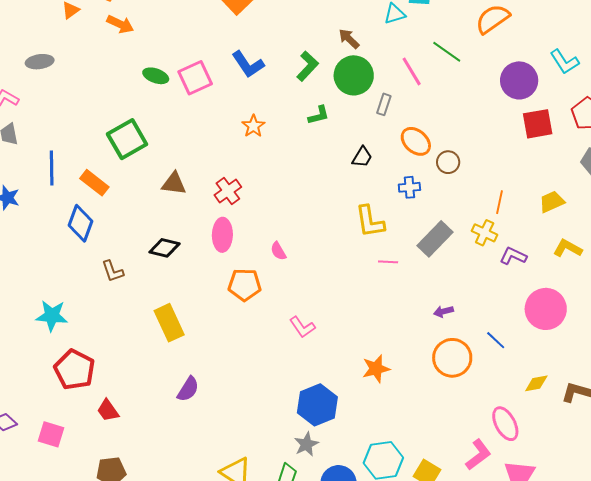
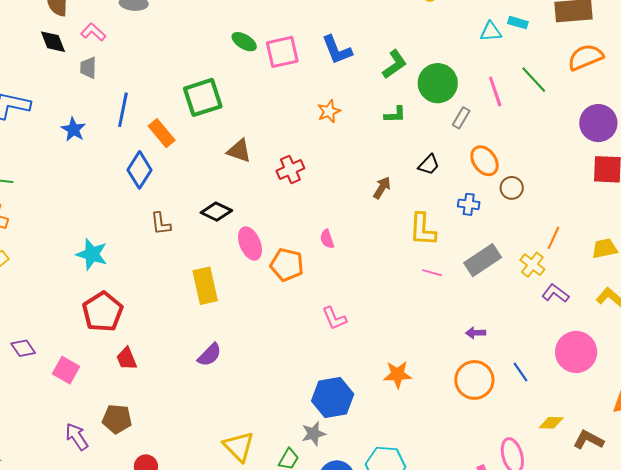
brown arrow: (349, 39) -> (382, 188), moved, turned 65
pink ellipse: (222, 235) -> (250, 244), moved, turned -36

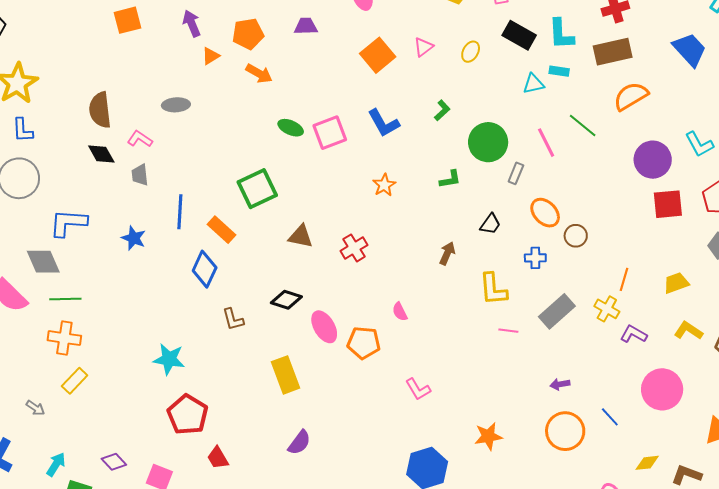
green L-shape: (395, 64) -> (442, 110), moved, size x0.7

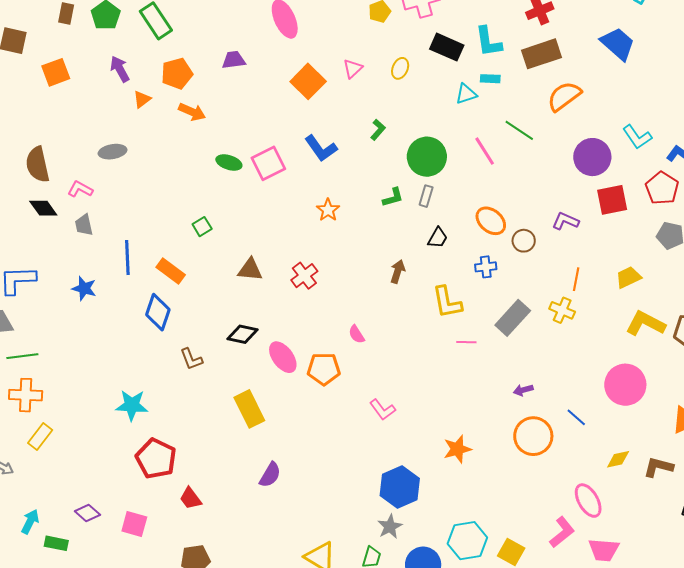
gray rectangle: (516, 173) -> (426, 196), moved
green square: (257, 189) -> (202, 227), size x0.5
yellow L-shape: (688, 331) -> (646, 324), size x1.4
purple L-shape: (634, 334) -> (565, 221), moved

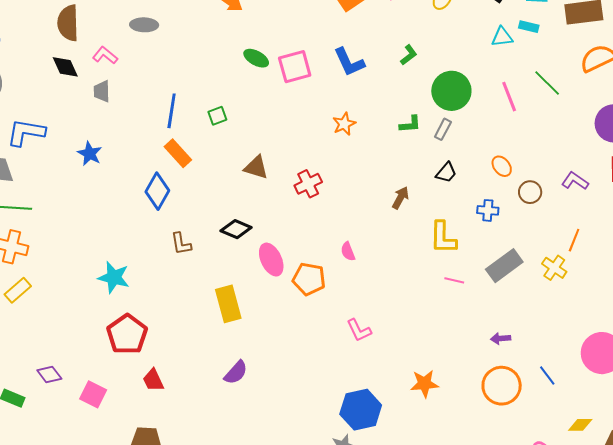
orange ellipse: (491, 221) -> (502, 166), size x0.7
blue line: (127, 258) -> (172, 111), moved

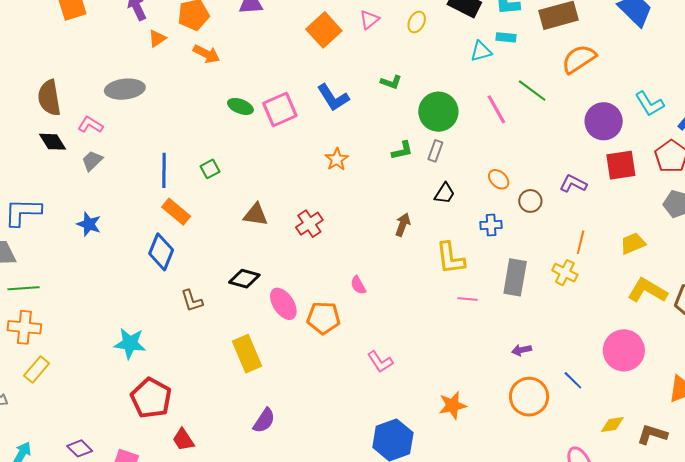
gray ellipse: (144, 25) -> (125, 89), size x1.4
green L-shape: (409, 55) -> (391, 82), turned 65
gray trapezoid: (102, 91) -> (92, 161), turned 55
gray rectangle: (504, 266) -> (515, 277), turned -36

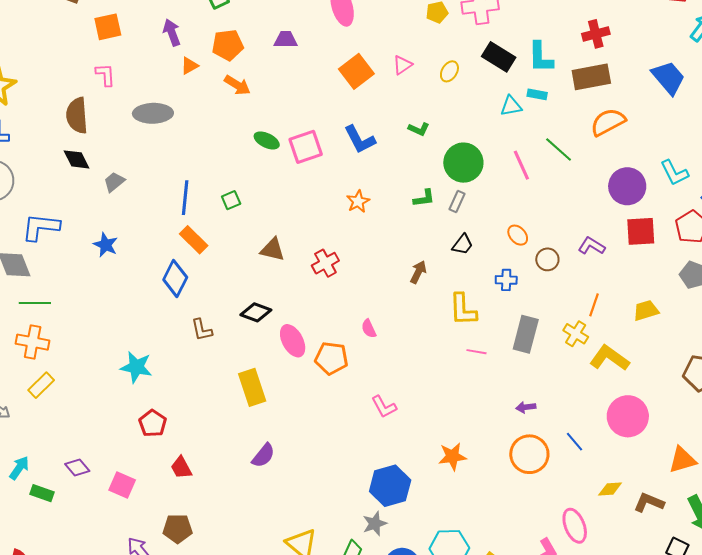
pink L-shape: (90, 125) -> (105, 75), moved, turned 50
yellow L-shape: (647, 290) -> (609, 358), moved
red pentagon: (151, 398) -> (153, 423), size x0.7

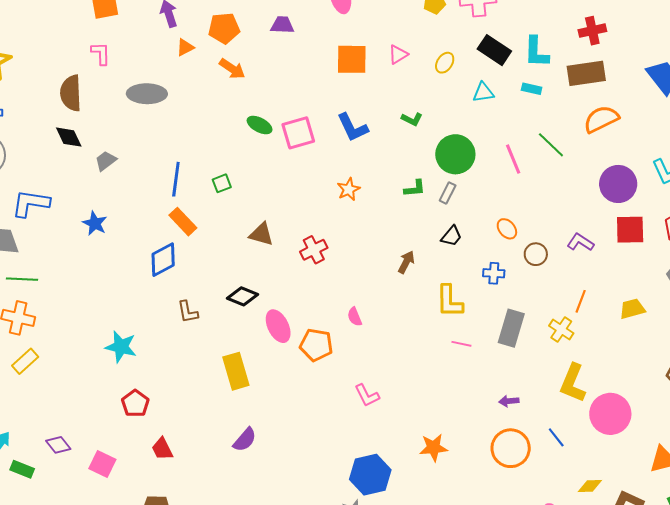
orange square: (356, 71) -> (352, 59), turned 36
cyan triangle: (511, 106) -> (483, 93), moved
blue diamond: (175, 279) -> (163, 260), turned 33
yellow L-shape: (609, 358) -> (573, 383), moved, turned -105

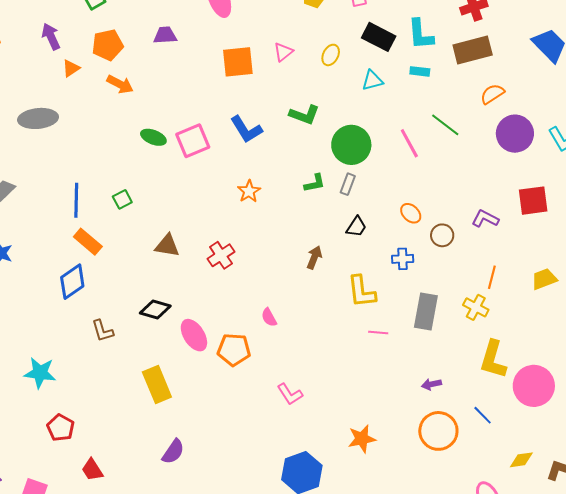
green L-shape: (412, 119) -> (304, 115), size x1.4
orange semicircle: (601, 119) -> (492, 94), size x0.7
purple circle: (618, 184) -> (515, 134), moved

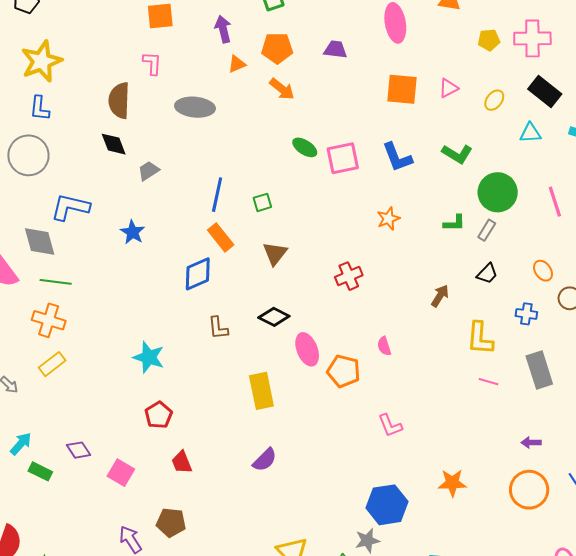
brown triangle: (167, 246) -> (275, 253), moved, turned 48
gray rectangle: (426, 312) -> (539, 370), turned -39

